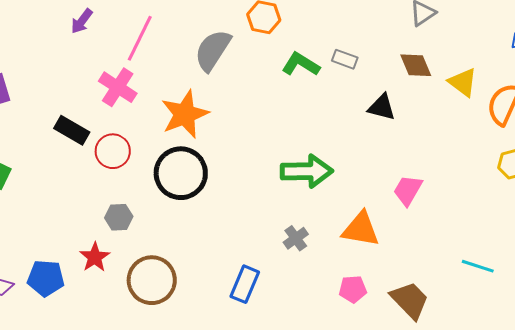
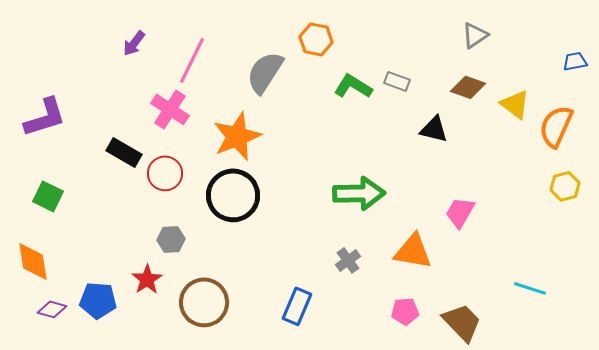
brown diamond: (416, 65) -> (468, 87), turned -48

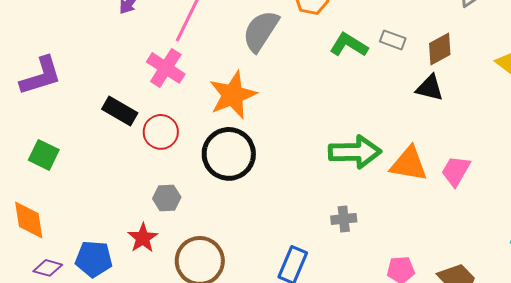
brown diamond: (468, 87) -> (440, 49), moved, turned -48
orange triangle: (413, 251) -> (409, 164), moved
gray cross: (348, 260) -> (344, 219), turned 30

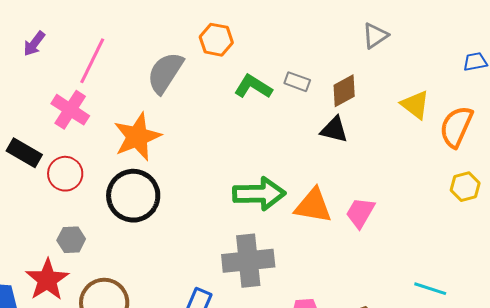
gray cross: (344, 219) -> (248, 261), size x2.0
red star: (143, 238) -> (47, 280), size x1.4

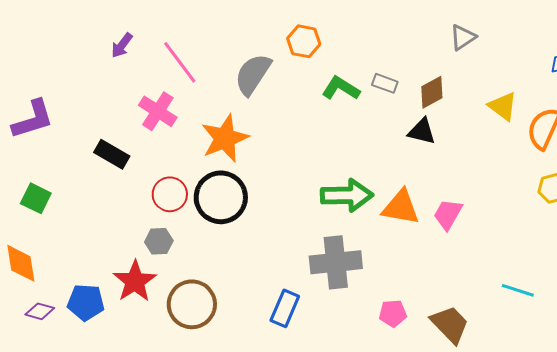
pink line: (92, 61) -> (180, 62), turned -63
red circle: (65, 174) -> (170, 194), moved

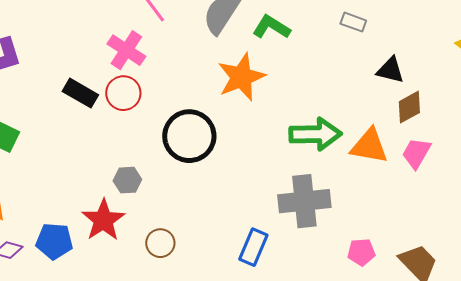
green L-shape: (341, 88) -> (271, 27), moved
brown diamond: (432, 92) -> (409, 107), moved
orange star: (225, 138) -> (241, 77), moved
red circle: (170, 194) -> (123, 93), moved
brown circle: (192, 304) -> (160, 243), size x0.6

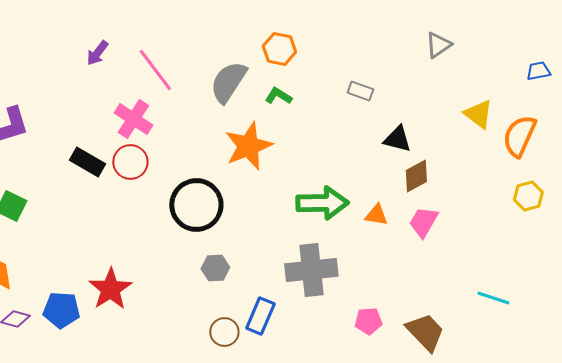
green L-shape: (271, 27) -> (278, 96), size x0.7
orange triangle: (369, 146) -> (376, 215), size x0.6
gray hexagon: (127, 180) -> (215, 268), moved
brown circle: (160, 243) -> (224, 332), moved

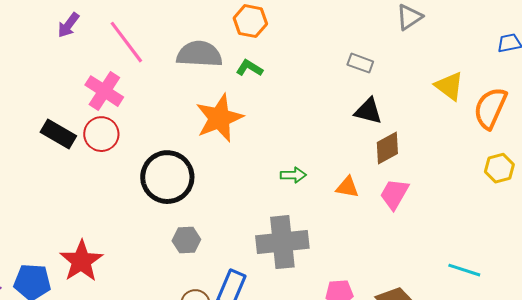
gray semicircle: (228, 82) -> (199, 54), turned 60
gray rectangle: (360, 91) -> (360, 63), moved
green arrow: (322, 203) -> (293, 175), size x0.5

